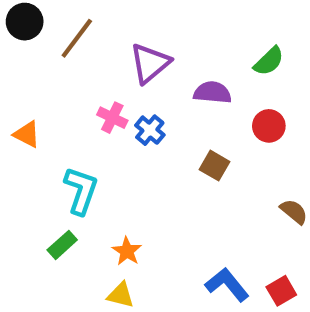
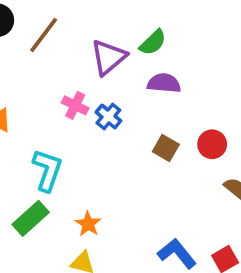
green semicircle: (269, 61) -> (153, 42), moved
red circle: (269, 126) -> (212, 144), moved
green rectangle: (62, 245) -> (31, 218), size x1.4

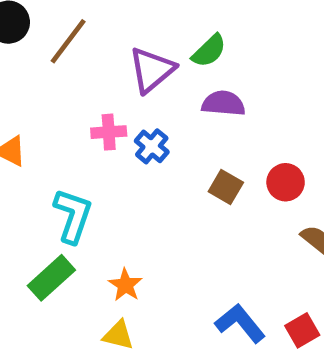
pink cross: (75, 105) -> (109, 132), turned -30

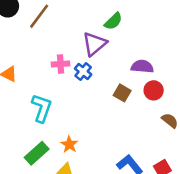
purple triangle: (152, 70) -> (94, 44), moved
purple semicircle: (223, 103) -> (142, 67), moved
green rectangle: (51, 278) -> (37, 153), moved

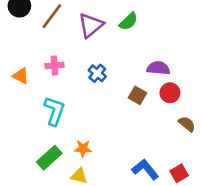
purple triangle: (94, 44) -> (91, 25), moved
pink cross: (61, 64) -> (54, 66), moved
orange star: (69, 144) -> (83, 149), turned -30

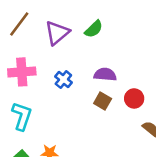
pink cross: (54, 66) -> (22, 72), size x1.5
purple semicircle: (158, 68) -> (105, 74), moved

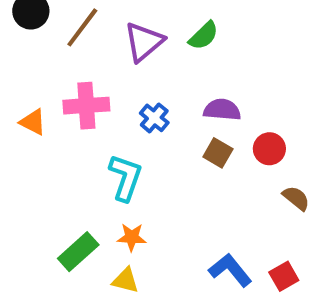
cyan L-shape: (22, 116) -> (125, 178), moved

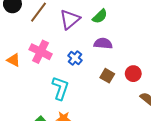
pink cross: (86, 106) -> (41, 52), turned 30
purple semicircle: (222, 110) -> (103, 43), moved

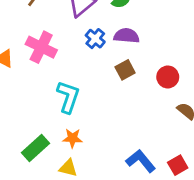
blue cross: (75, 58) -> (95, 39), moved
brown square: (107, 76) -> (125, 70), moved, turned 32

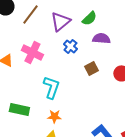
purple semicircle: (127, 36) -> (101, 38), moved
green rectangle: (35, 148) -> (19, 109), moved, turned 54

